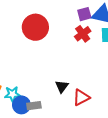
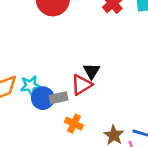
red triangle: (81, 97) -> (82, 85), moved

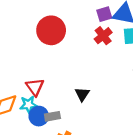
red triangle: (82, 85) -> (35, 87), moved, turned -36

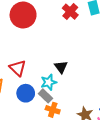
cyan star: (29, 105) -> (49, 82), moved
gray rectangle: (52, 116) -> (45, 96), moved, turned 64

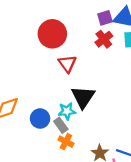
black triangle: (61, 67) -> (83, 97), size x1.6
red triangle: (18, 68) -> (67, 64), moved

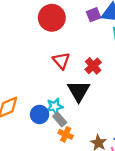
red circle: (52, 34) -> (52, 18), moved
red cross: (104, 39) -> (93, 66), moved
cyan star: (67, 111) -> (55, 106), moved

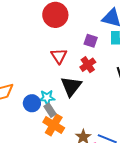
purple square: (93, 15) -> (91, 41), moved, turned 32
orange cross: (66, 134) -> (54, 125), size x1.5

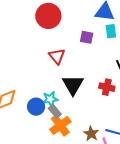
red cross: (88, 65) -> (107, 87), moved, turned -35
orange cross: (54, 125) -> (60, 125), turned 30

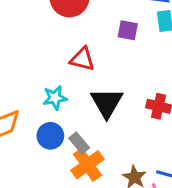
red triangle: (57, 56) -> (82, 59), turned -36
cyan star: (50, 99) -> (55, 98), moved

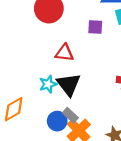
black triangle: (107, 103) -> (69, 84), moved
blue circle: (50, 136) -> (57, 121), moved

